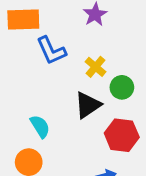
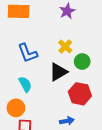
blue L-shape: (51, 51) -> (28, 53), moved

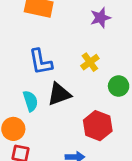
green circle: (82, 62) -> (119, 86), moved
black triangle: (58, 72) -> (59, 94), moved

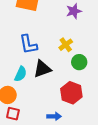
green circle: (119, 86) -> (79, 62), moved
cyan semicircle: (30, 101) -> (21, 74), turned 42

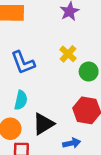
black triangle: (42, 69) -> (43, 124), moved

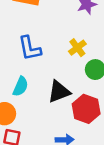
black triangle: (43, 124) -> (59, 92), moved

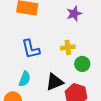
yellow cross: (77, 48) -> (68, 47), turned 32

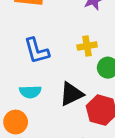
cyan semicircle: (25, 79) -> (30, 92), turned 70

